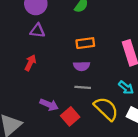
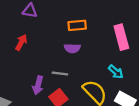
gray line: (83, 87) -> (60, 73), moved
purple arrow: (49, 105) -> (38, 85), turned 78

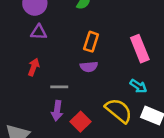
orange rectangle: (77, 25) -> (91, 42), turned -60
gray line: (60, 73) -> (59, 87), moved

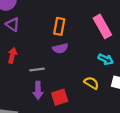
purple triangle: (39, 32) -> (13, 24), turned 40
yellow semicircle: (119, 111) -> (91, 83), size x0.6
red square: (80, 122) -> (60, 97), turned 35

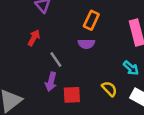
gray line: (37, 70) -> (56, 59), turned 48

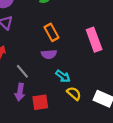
orange rectangle: (91, 20) -> (51, 32), turned -49
cyan arrow: (131, 68) -> (63, 76), moved

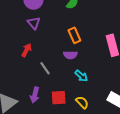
purple arrow: (20, 92) -> (35, 95), moved
yellow semicircle: (74, 93) -> (82, 102), moved

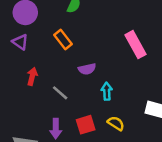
purple triangle: (34, 23) -> (20, 42), moved
orange rectangle: (74, 35) -> (63, 39), moved
cyan arrow: (81, 76) -> (107, 91), turned -120

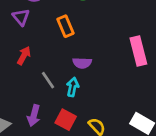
cyan arrow: (107, 91) -> (73, 87), moved
red square: (86, 125) -> (66, 120), turned 30

